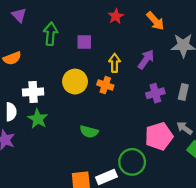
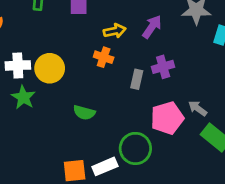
yellow arrow: (115, 63) -> (115, 31), turned 78
yellow circle: (75, 82) -> (50, 68), moved
gray rectangle: (183, 92) -> (137, 79), moved

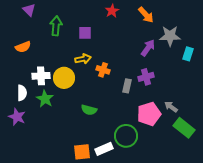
purple arrow: (152, 27) -> (148, 48), moved
yellow arrow: (115, 31) -> (83, 59), moved

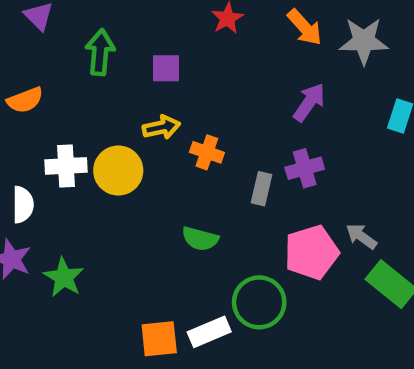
gray star: (170, 36) -> (364, 41), moved
green star: (45, 99) -> (64, 277), moved
green semicircle: (89, 110) -> (200, 239), moved

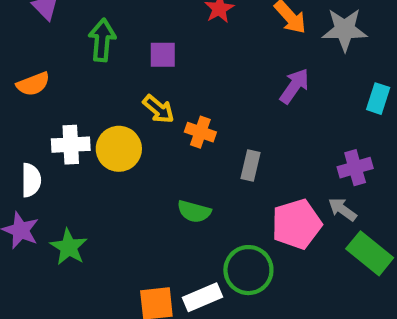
yellow arrow: (161, 127) -> (159, 109), turned 52
purple cross: (305, 168) -> (355, 168), moved

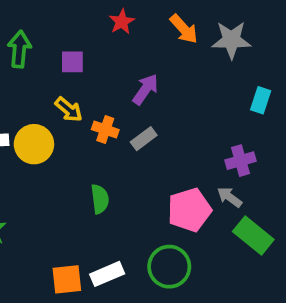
purple arrow: (294, 86) -> (145, 89), moved
gray rectangle: (251, 165) -> (144, 139), moved, turned 40
green semicircle: (194, 211) -> (100, 199), turned -112
green circle: (248, 270) -> (169, 267), moved

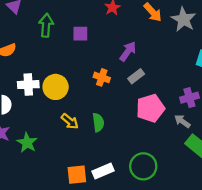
gray star: (231, 40) -> (184, 19), turned 30
yellow arrow: (69, 109) -> (70, 121), moved
gray rectangle: (144, 139) -> (136, 76), moved
pink pentagon: (189, 210) -> (150, 108), moved

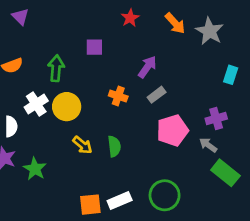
green arrow: (46, 25) -> (56, 68), moved
white cross: (28, 85) -> (36, 104), turned -30

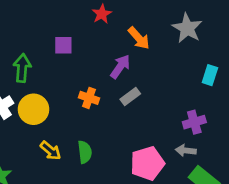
orange arrow: (175, 23) -> (139, 38), moved
pink pentagon: (172, 130) -> (147, 163), moved
gray arrow: (208, 145) -> (186, 151), turned -30

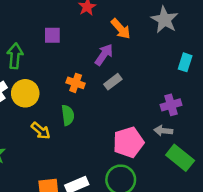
green semicircle: (85, 152) -> (68, 115), moved

